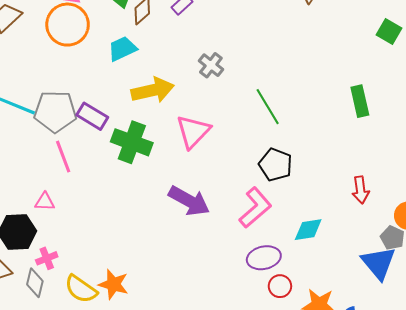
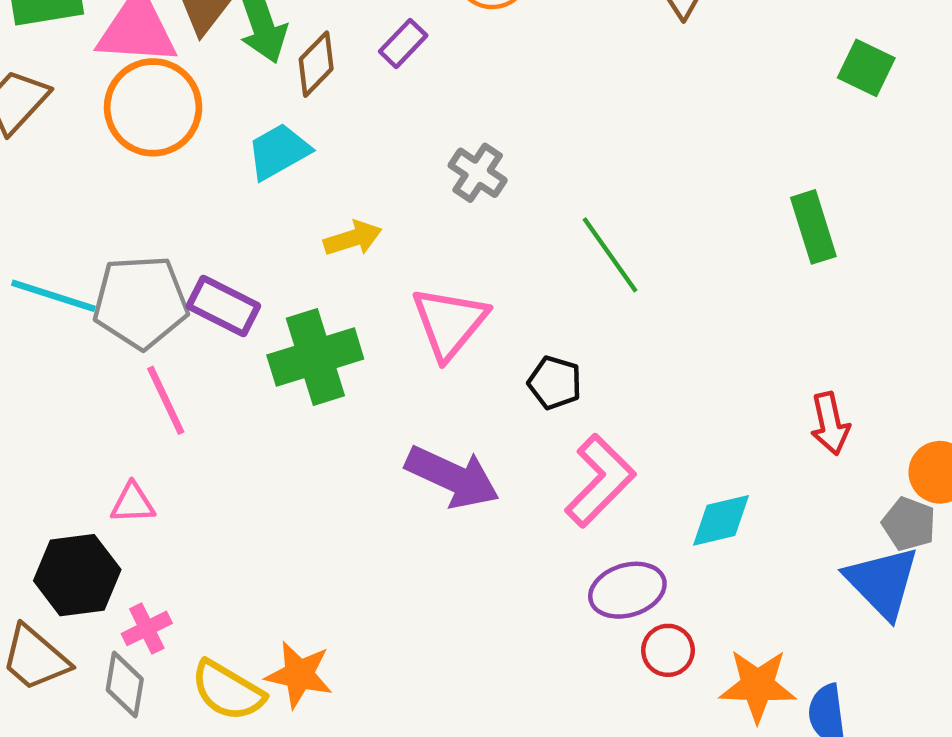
yellow arrow: (153, 90) -> (353, 238), size x0.6
green cross: (132, 142) -> (315, 357), turned -33
black pentagon: (276, 165) -> (555, 383), moved, size x0.7

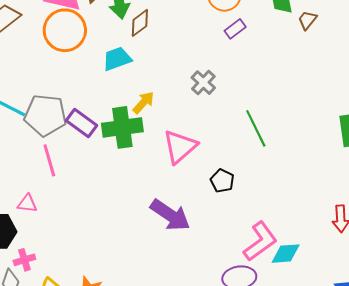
purple rectangle: (403, 43) -> (235, 29), moved
yellow arrow: (353, 238) -> (144, 102), turned -40
green cross: (315, 357) -> (122, 127), moved
pink L-shape: (600, 481) -> (260, 241), moved

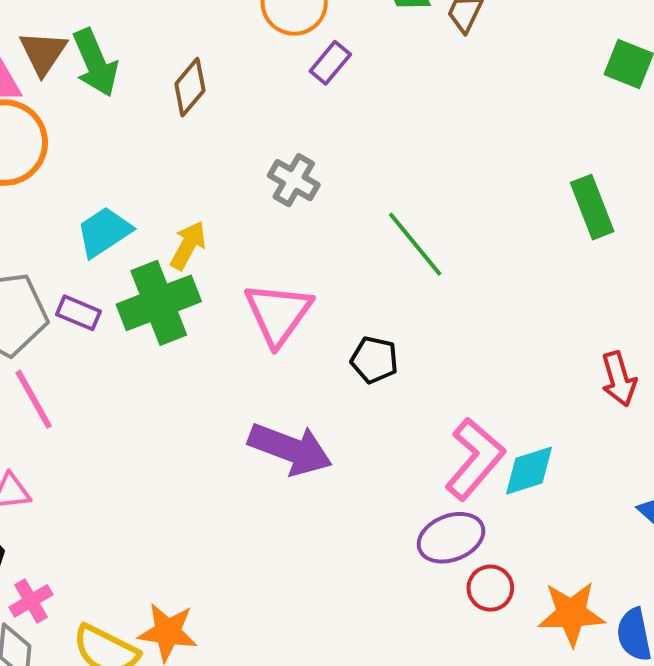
brown diamond: (140, 23) -> (190, 87), moved
cyan trapezoid: (117, 59) -> (104, 232), moved
purple rectangle: (82, 123) -> (78, 313), size x0.7

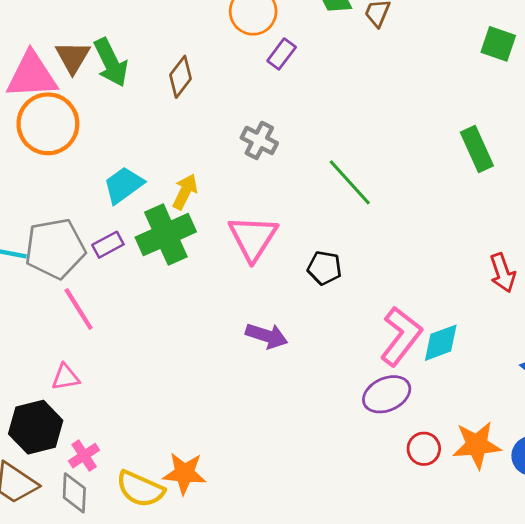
purple rectangle: (78, 313) -> (108, 245), turned -48
purple arrow: (290, 449) -> (267, 336), size x0.7
red circle: (490, 588) -> (424, 449), moved

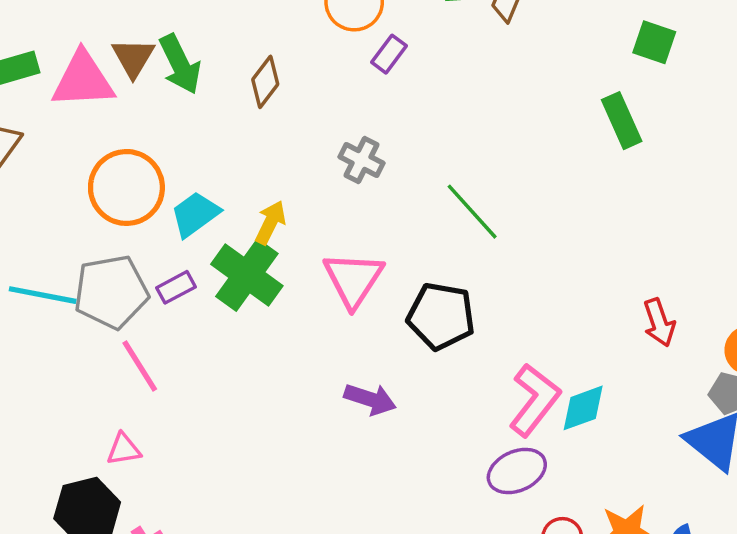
orange circle: (48, 124) -> (126, 187), moved
green rectangle: (477, 149) -> (622, 121), moved
green cross: (166, 235) -> (247, 275), turned -30
black pentagon: (324, 268) -> (441, 316), size x1.6

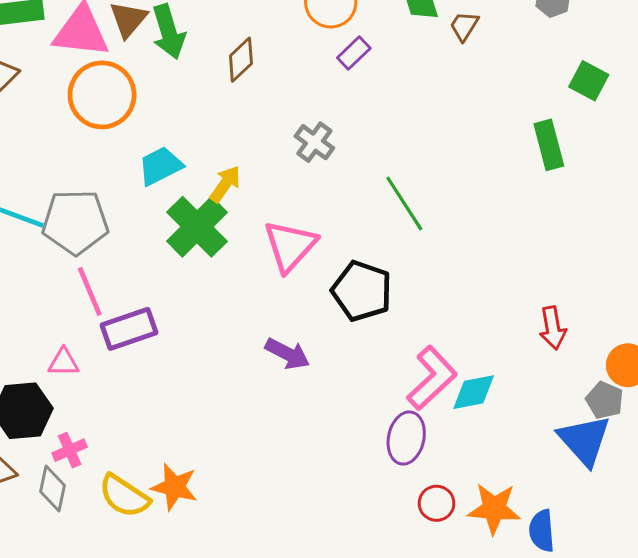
orange circle: (126, 187) -> (102, 95), moved
purple rectangle: (176, 287) -> (129, 329), moved, size x1.6
purple ellipse: (517, 471) -> (406, 438), turned -63

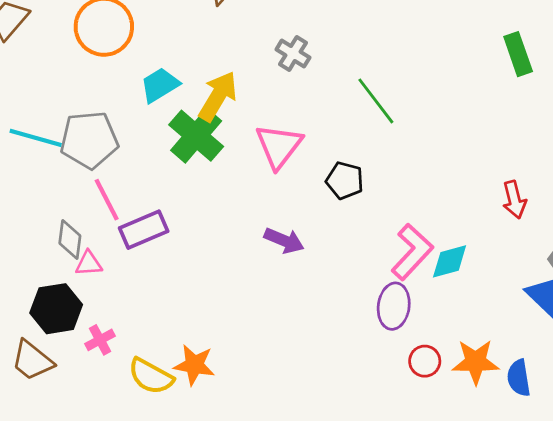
green rectangle: (549, 145) -> (518, 54), moved
yellow arrow: (225, 184) -> (218, 96), size x1.5
black pentagon: (362, 291) -> (345, 180), size x0.7
gray diamond: (53, 489) -> (70, 240), moved

